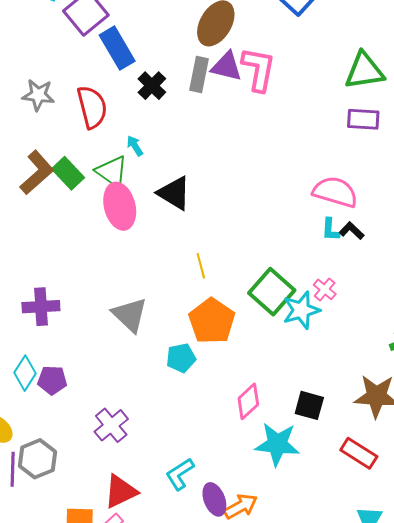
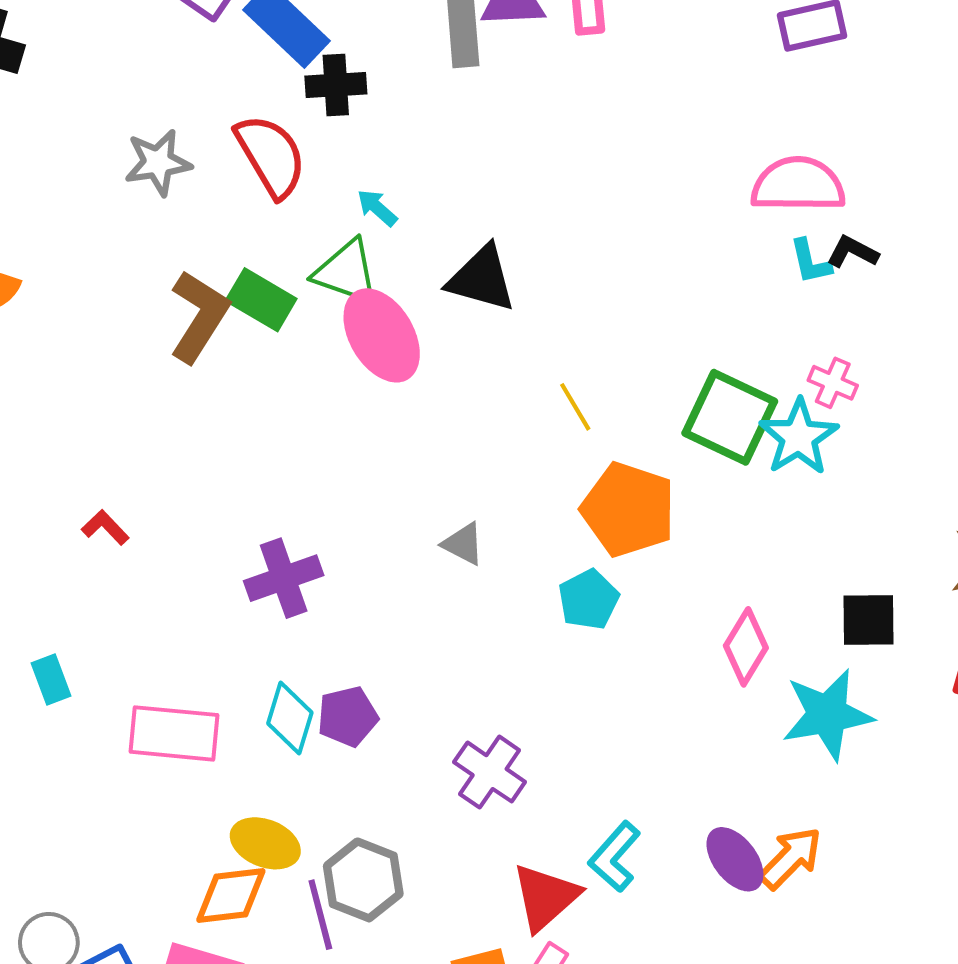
black cross: (152, 86) -> (336, 85), moved, turned -32
gray triangle: (130, 315) -> (463, 544), size x0.6
cyan L-shape: (180, 474) -> (615, 857), moved

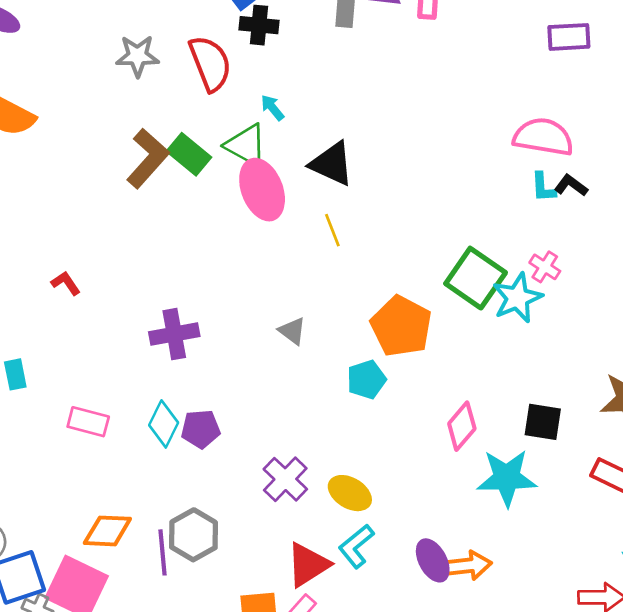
yellow line: (575, 407) -> (332, 230), moved
pink rectangle: (174, 733) -> (88, 422), size x0.7
yellow ellipse: (265, 843) -> (350, 493), moved
orange arrow: (791, 858) -> (468, 565), turned 30

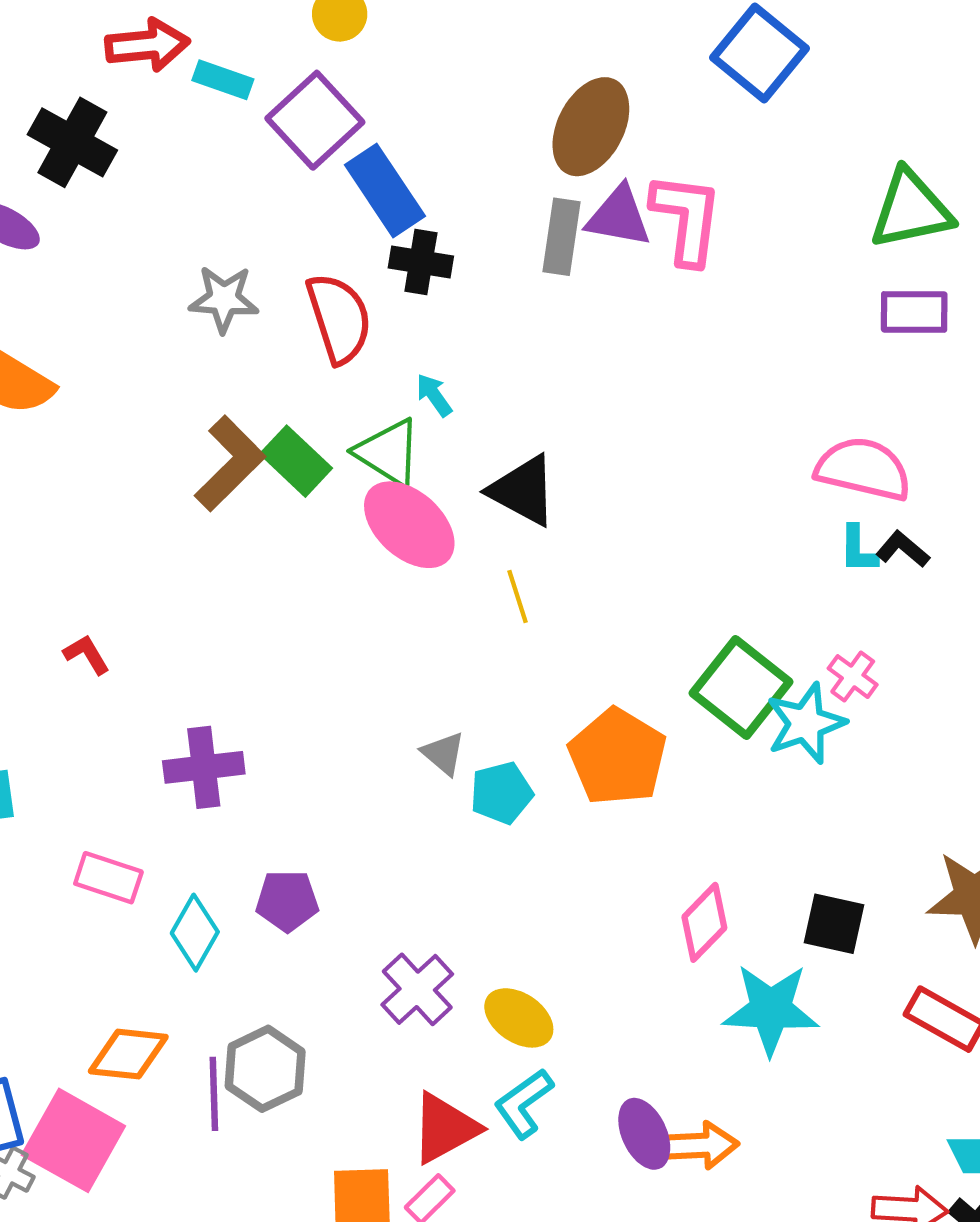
pink ellipse: (262, 190) -> (409, 525), turned -30
purple cross: (174, 334) -> (204, 767), moved
cyan pentagon: (366, 380) -> (501, 793), moved
cyan diamond: (164, 424) -> (195, 933), moved

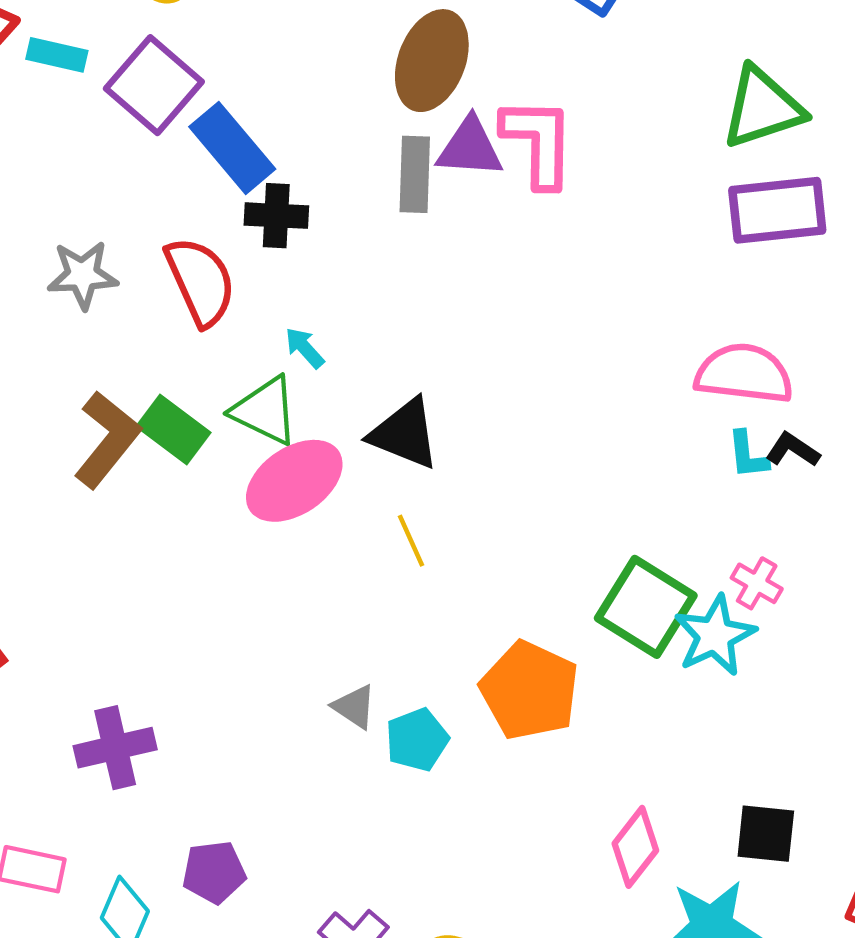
purple rectangle: (914, 312) -> (777, 210), size x1.4
pink ellipse: (409, 525) -> (294, 481), turned -70

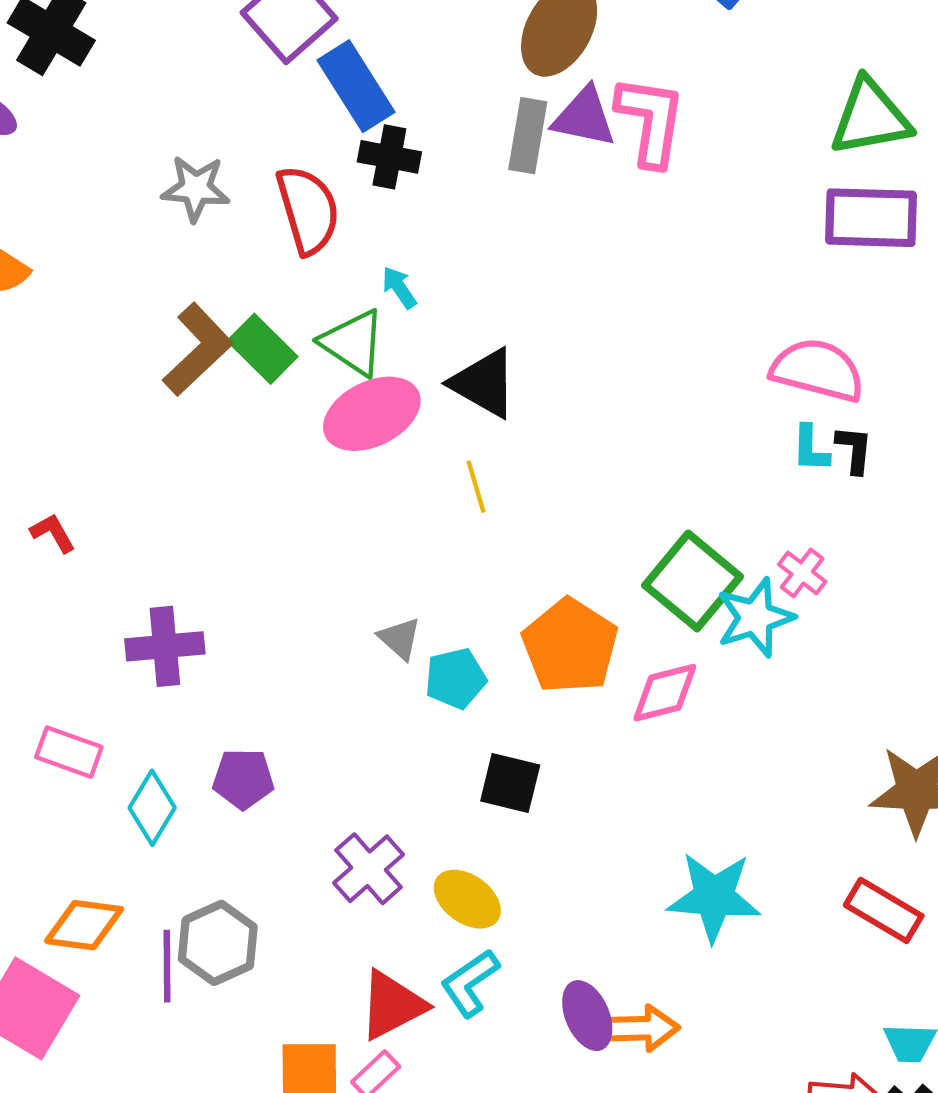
black L-shape: (793, 450) -> (854, 450), turned 54
black square: (766, 834) -> (510, 783), moved
pink diamond: (635, 847) -> (665, 693), moved, turned 30

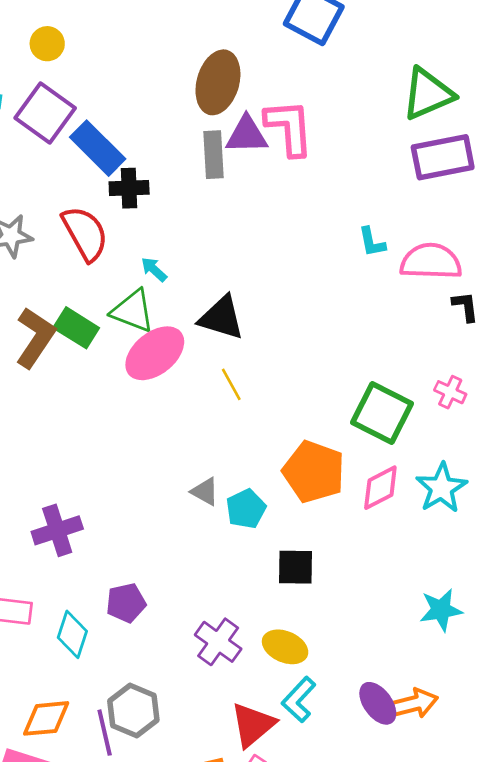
cyan L-shape: (810, 449) -> (372, 242), moved
cyan star: (755, 618) -> (441, 488), moved
cyan star: (714, 897) -> (441, 610), size x0.7

